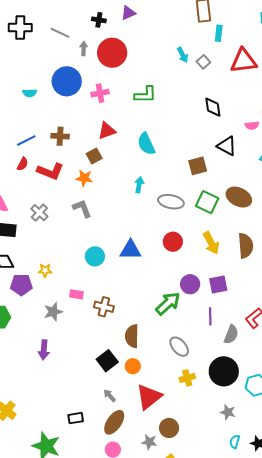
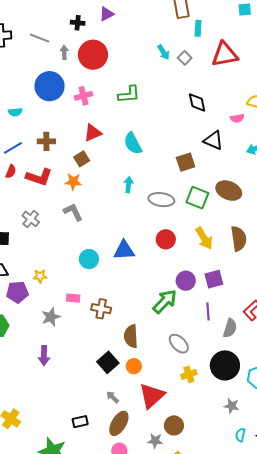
cyan semicircle: (30, 93) -> (15, 112), moved

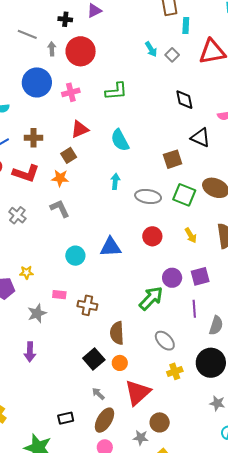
yellow arrow: (204, 238) -> (191, 235), size x0.7

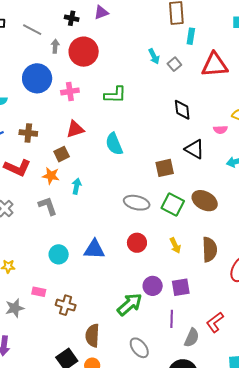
cyan arrow: (115, 181) -> (77, 186), moved

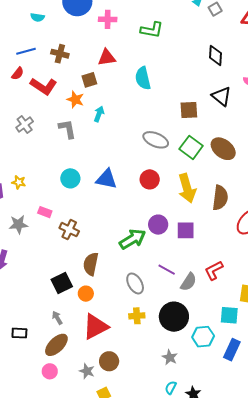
yellow arrow: (175, 245) -> (187, 188), size x1.8
purple line: (172, 319) -> (167, 270), moved, turned -72

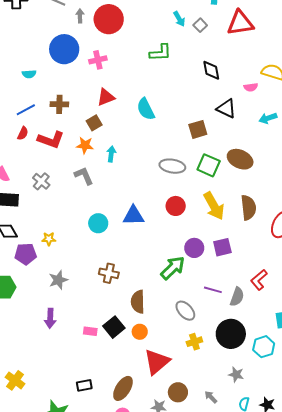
green L-shape: (152, 30) -> (160, 53), moved
pink rectangle: (45, 212) -> (90, 331), moved
gray arrow: (57, 318) -> (211, 397), moved

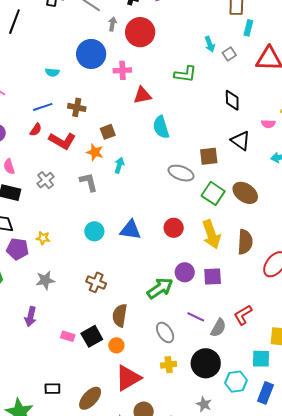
red triangle: (106, 97) -> (142, 95), moved
gray ellipse: (172, 166) -> (181, 173), moved

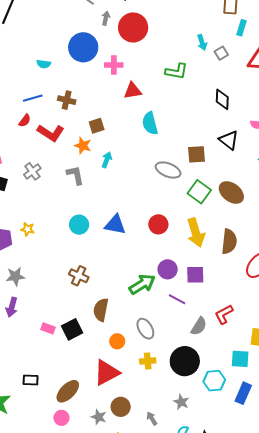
gray star: (45, 280) -> (15, 276), moved
purple line: (196, 317) -> (177, 299), moved
orange circle: (116, 345) -> (117, 341), moved

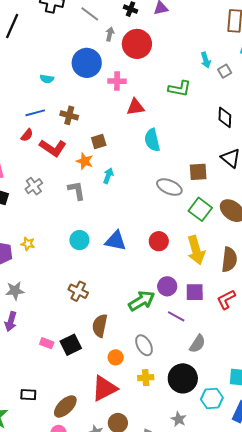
red L-shape: (224, 314) -> (226, 299), moved

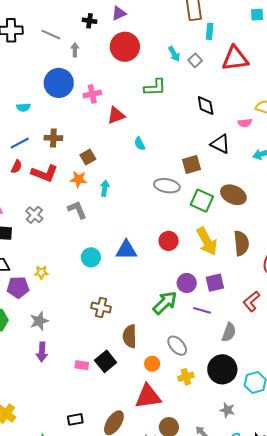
red circle: (137, 44) -> (125, 47), moved
cyan semicircle: (152, 140) -> (140, 144), size x0.6
red L-shape: (226, 299) -> (251, 301), moved
red triangle: (104, 388) -> (148, 396), turned 32

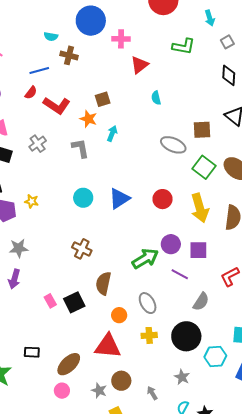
gray square: (195, 60) -> (227, 42), moved
red triangle: (116, 115) -> (139, 65), turned -30
brown cross: (53, 138) -> (69, 55), moved
blue triangle: (126, 250) -> (119, 199), turned -45
pink rectangle: (82, 365) -> (50, 301), turned 40

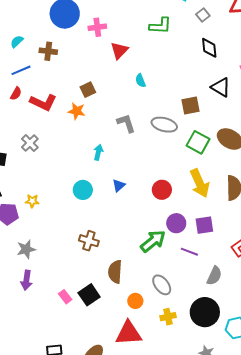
cyan semicircle: (51, 36) -> (17, 41), moved, turned 136
cyan arrow: (112, 133) -> (98, 152), moved
gray L-shape: (80, 148) -> (126, 123), moved
blue triangle: (119, 199) -> (119, 185), size x0.6
red circle: (163, 199) -> (162, 190), moved

